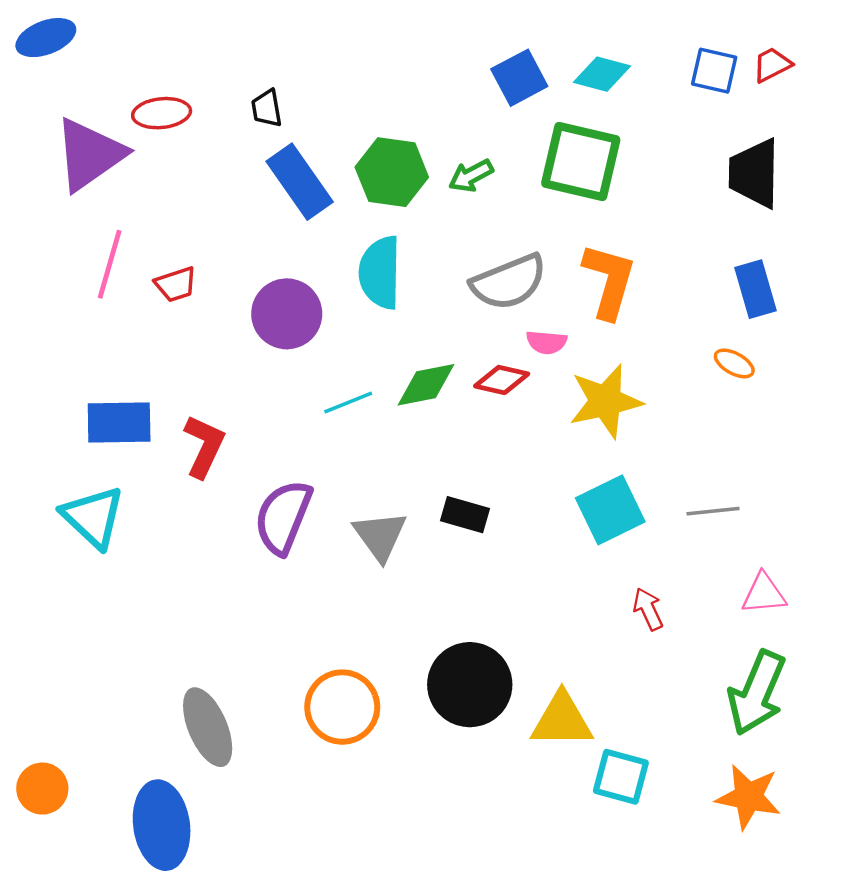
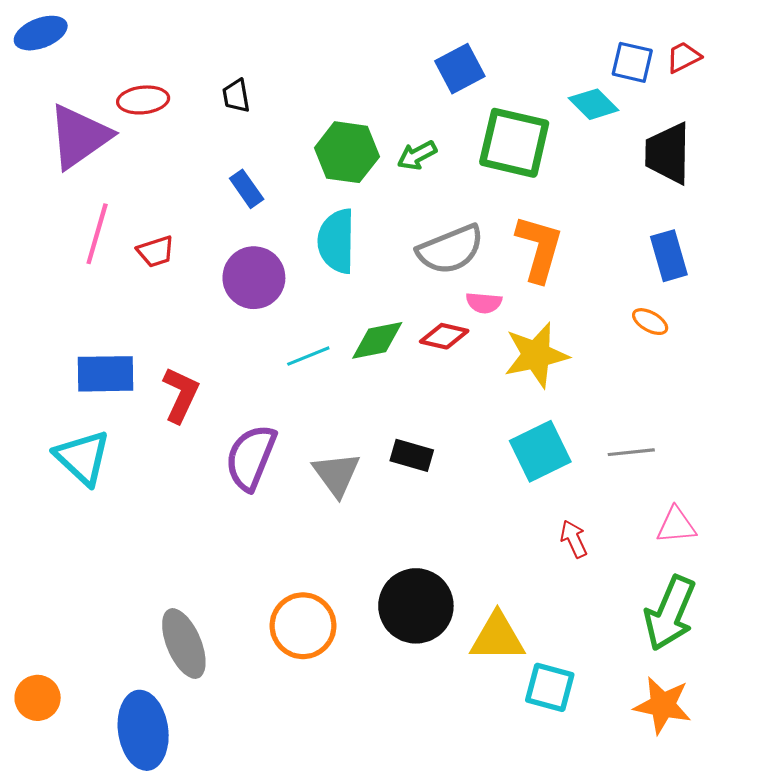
cyan diamond: (602, 74) -> (594, 104), moved, turned 30
blue rectangle: (300, 182) -> (247, 189), moved, size x0.6

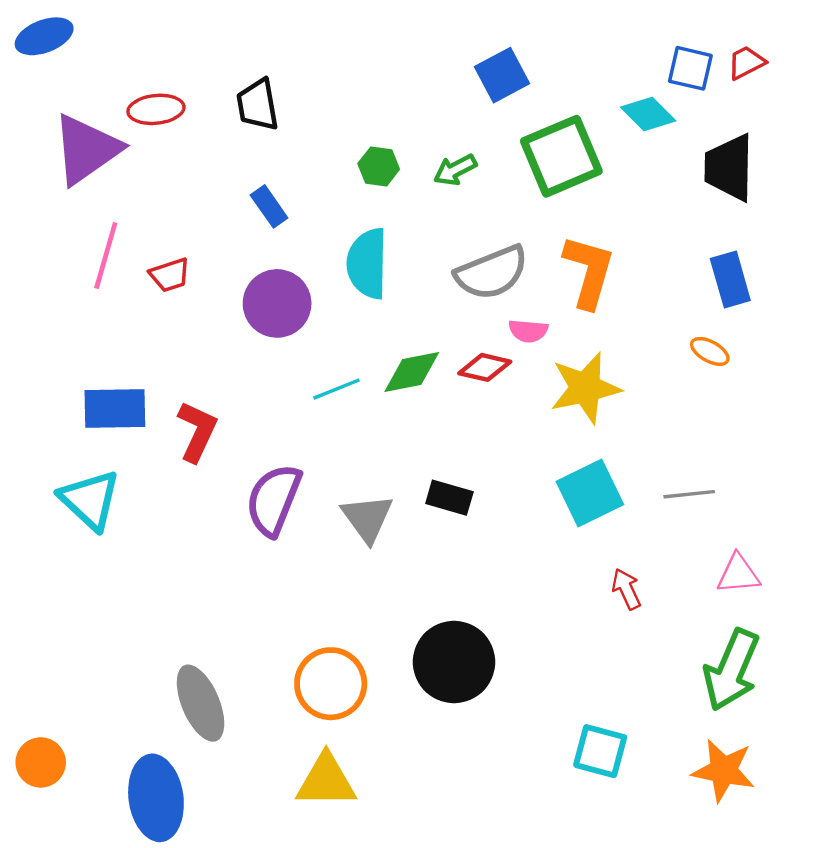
black trapezoid: (236, 96) -> (258, 105), size x1.4
green square: (514, 143) -> (561, 156), turned -36
green hexagon: (347, 152) -> (379, 166), size x0.6
yellow triangle: (497, 637) -> (326, 781), moved

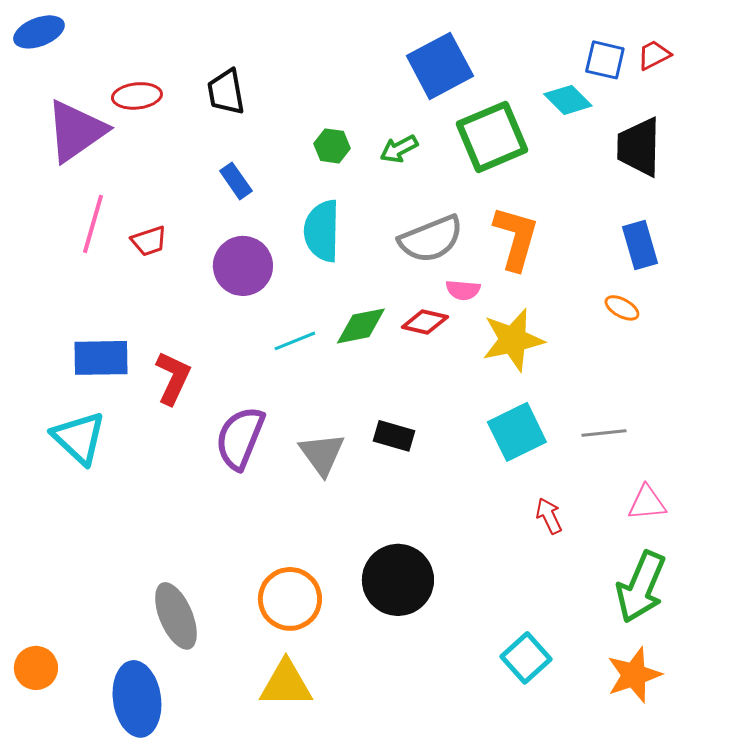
blue square: (502, 75) -> (440, 66), size x1.4
cyan square: (600, 751) -> (526, 658), turned 33
orange star: (723, 770) -> (634, 675), turned -30

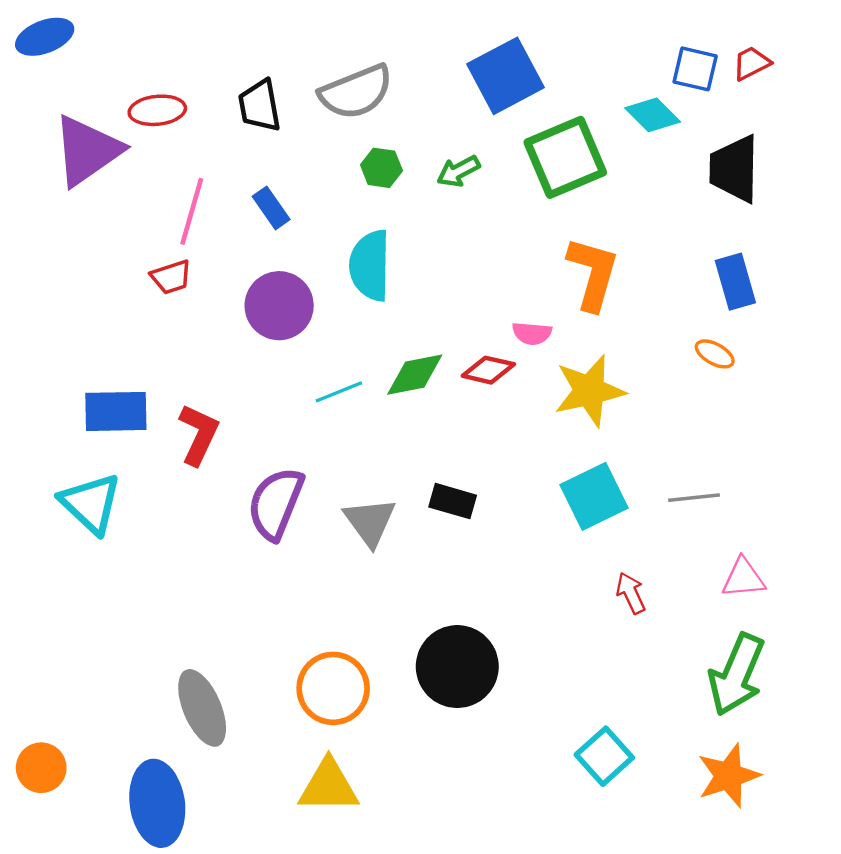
pink line: (93, 224) -> (192, 211), moved
gray semicircle: (431, 239) -> (356, 92), moved

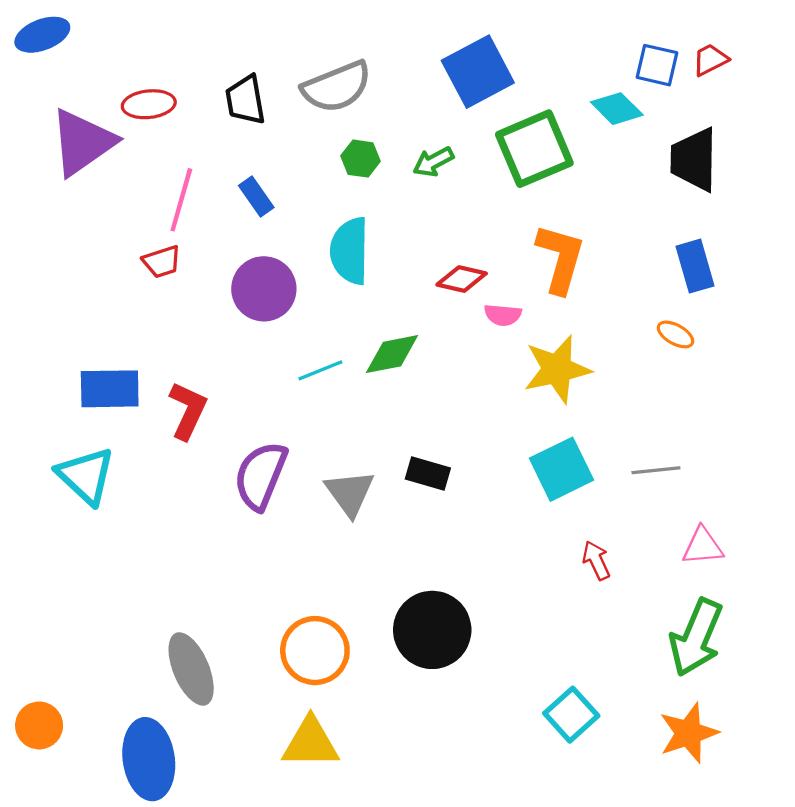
red diamond: (488, 370) -> (462, 279), moved

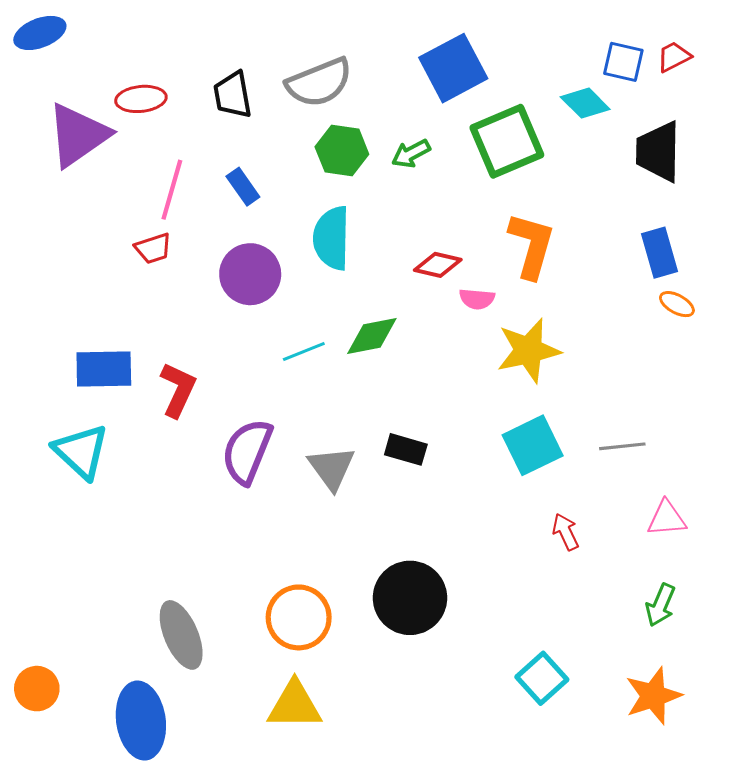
green hexagon: (361, 159) -> (342, 150), size x1.4
orange ellipse: (676, 334) -> (677, 304), moved
green arrow: (696, 637) -> (660, 605), size x0.6

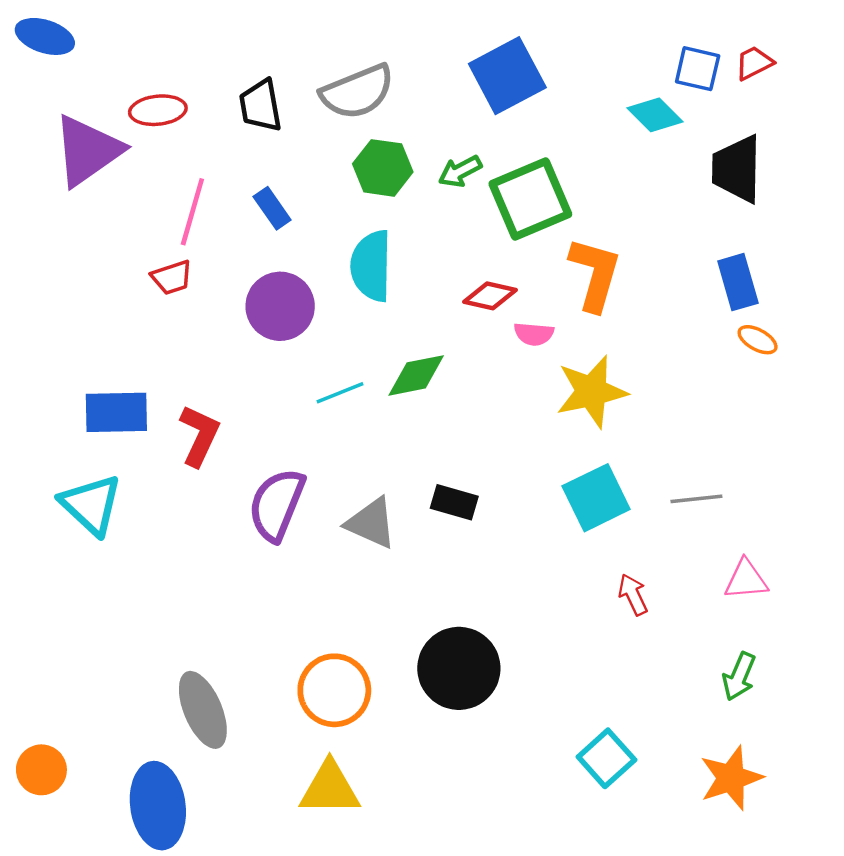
blue ellipse: (40, 33) -> (45, 36), turned 39
green square: (507, 141) -> (530, 199), moved
gray triangle: (332, 468) -> (371, 523), turned -30

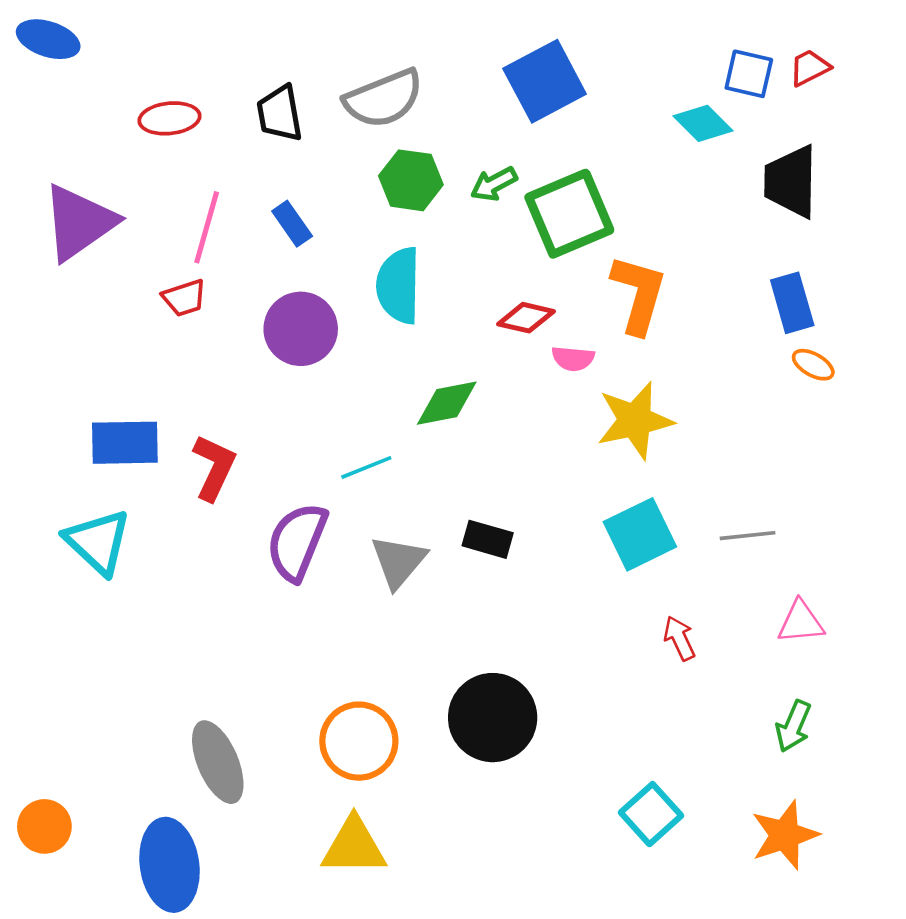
purple triangle: (88, 151) -> (79, 222), moved
cyan line: (340, 393) -> (366, 467), moved
gray triangle: (371, 523) -> (398, 562), turned 46

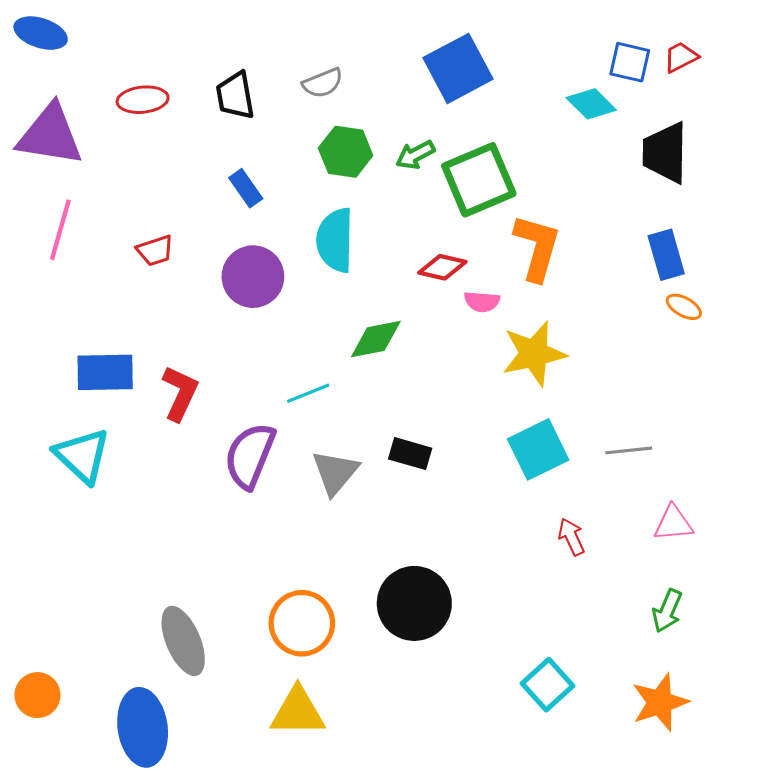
gray semicircle: (384, 99) -> (323, 83), size x0.6
purple triangle: (79, 222) -> (50, 135), moved, turned 44
pink line: (207, 227) -> (60, 230), moved

